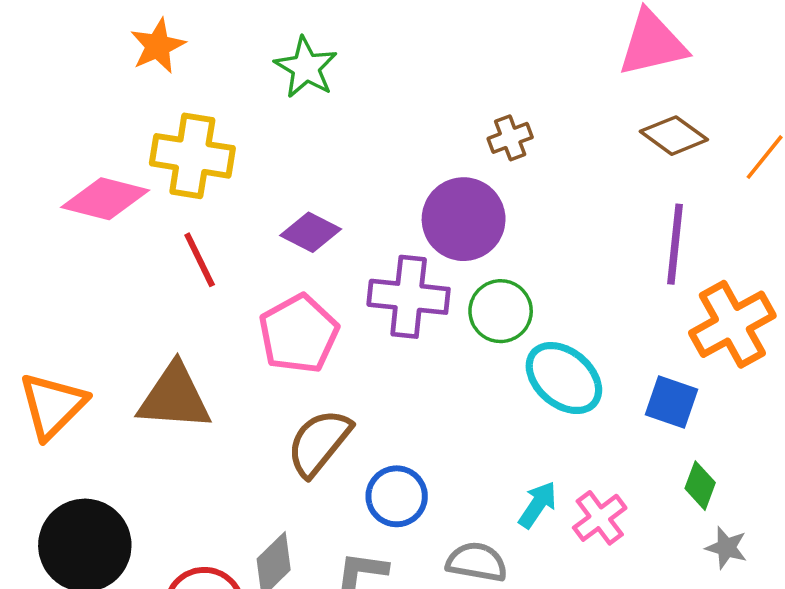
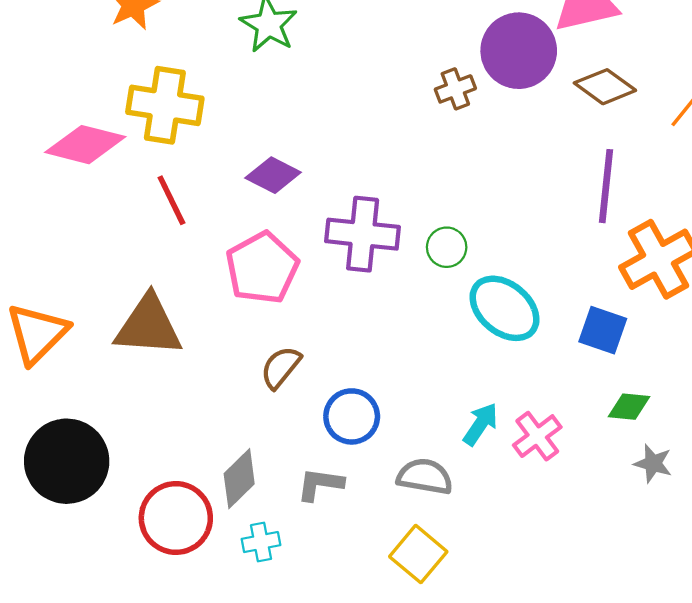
purple circle: (464, 219) -> (519, 51), moved
green circle: (501, 311) -> (447, 247), size x0.7
brown semicircle: (319, 443) -> (281, 367), size x0.7
green diamond: (700, 486) -> (629, 407), turned 75

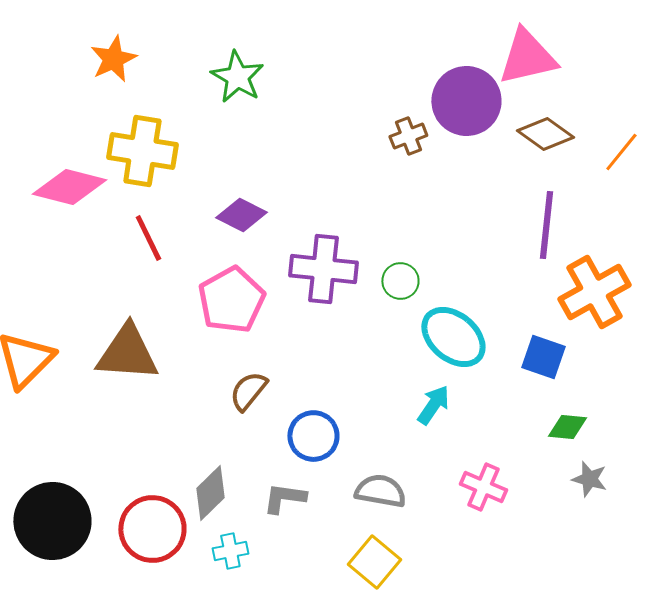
cyan arrow: (480, 424) -> (433, 405), moved
pink cross: (537, 436) -> (483, 487), moved, turned -30
black circle: (67, 461) -> (52, 521), moved

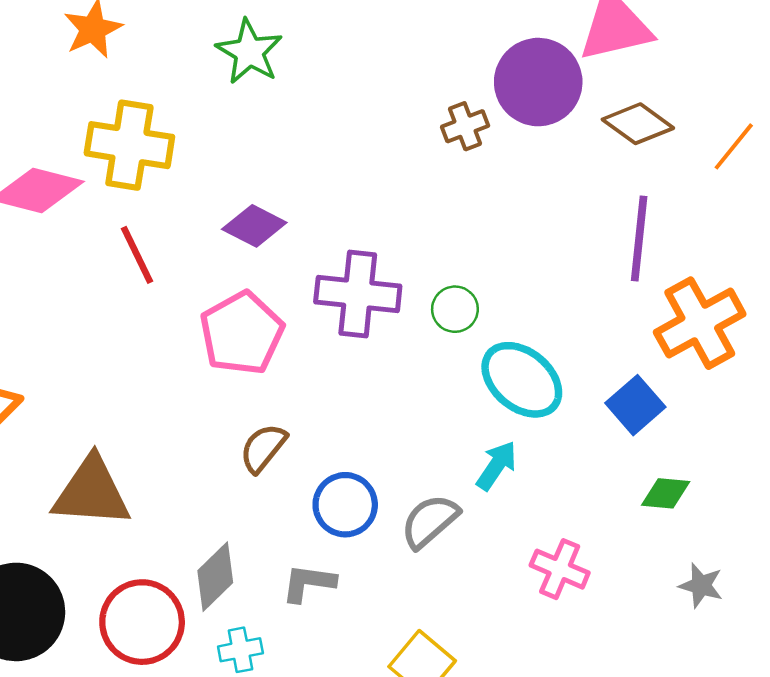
brown triangle: (127, 353) -> (92, 492), moved
blue square: (543, 357) -> (635, 405), turned 30
gray star: (589, 479) -> (701, 585), moved
gray semicircle: (380, 491) -> (430, 521), moved, turned -51

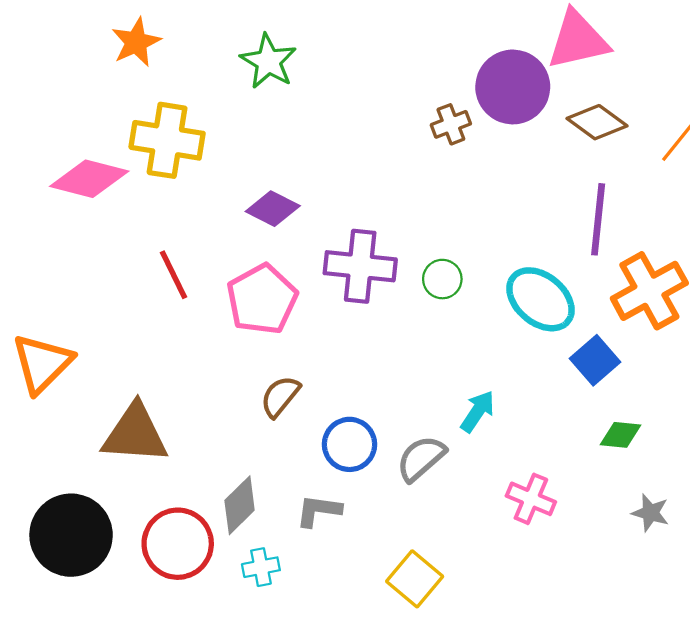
red line: (137, 255) -> (173, 275), moved
cyan ellipse: (522, 380) -> (540, 299), moved

